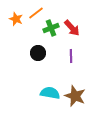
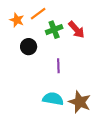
black circle: (38, 53) -> (29, 47), moved
purple line: (71, 56) -> (58, 66), moved

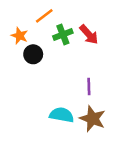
orange star: (17, 20) -> (20, 36), moved
purple line: (58, 66) -> (89, 86), moved

